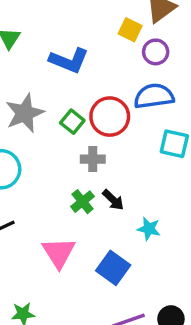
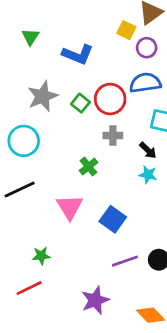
gray cross: (93, 159) -> (113, 135), moved
black arrow: (113, 200) -> (148, 150), moved
cyan star: (149, 229) -> (148, 175), moved

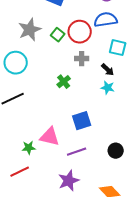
pink triangle: (70, 207) -> (50, 137), moved, turned -45
blue square: (113, 219) -> (82, 121), turned 36
purple line: (125, 261) -> (77, 152), moved

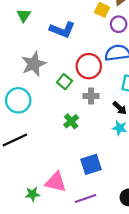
green square: (58, 35) -> (65, 82), moved

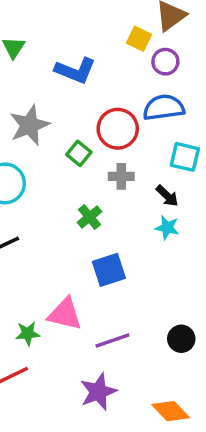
blue square: (91, 164) -> (109, 270), moved

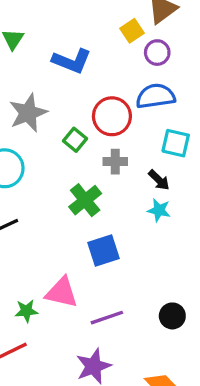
yellow square: (139, 39) -> (132, 31), turned 30
green cross: (89, 217) -> (85, 200), size x1.4

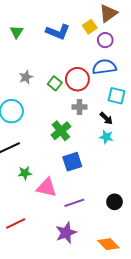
blue L-shape: (72, 61) -> (58, 32), moved
gray star: (28, 113) -> (26, 77), size x0.6
green square: (75, 140) -> (55, 83), moved
green star: (26, 311) -> (25, 173), moved

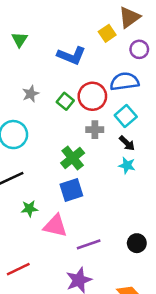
blue L-shape: (58, 32) -> (71, 56), moved
purple circle: (105, 40) -> (139, 49), moved
cyan square: (117, 96) -> (126, 116), moved, turned 36
blue square: (72, 162) -> (71, 190), moved

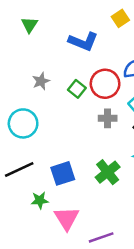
green cross: (73, 158) -> (108, 172), moved
blue square: (71, 190) -> (63, 173), moved
pink triangle: (55, 226) -> (67, 218), turned 45

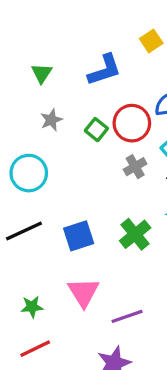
green triangle: (29, 25) -> (42, 73), moved
blue L-shape: (83, 41) -> (104, 70), turned -40
gray cross: (108, 118) -> (135, 167), turned -30
green star: (40, 200) -> (32, 307), moved

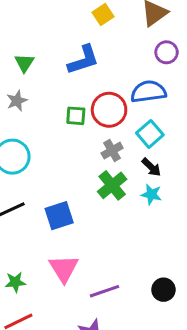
yellow square: (151, 41) -> (103, 15), moved
gray star: (51, 120) -> (17, 101), moved
green square: (96, 130) -> (76, 116), turned -35
green cross: (135, 234) -> (112, 185), moved

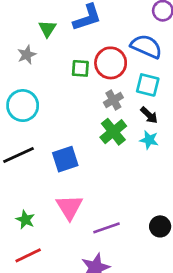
green triangle: (24, 63) -> (47, 29), moved
blue semicircle: (148, 92) -> (146, 46), turned 32
cyan square: (150, 134) -> (148, 85), turned -35
green star: (15, 282) -> (25, 220), turned 30

